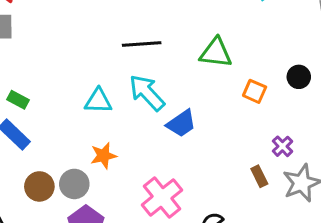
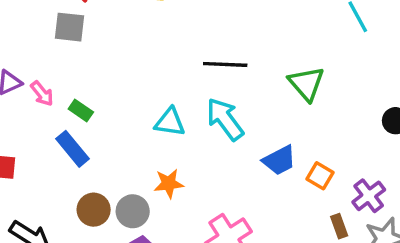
green triangle: (216, 53) -> (306, 84), turned 36
orange square: (255, 91) -> (320, 176), moved
blue trapezoid: (181, 124) -> (279, 160), moved
purple cross: (283, 146) -> (369, 196), size x1.4

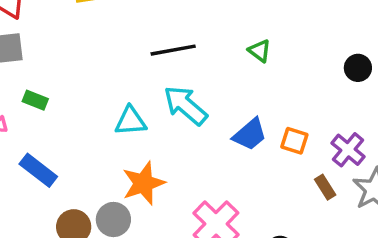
green triangle: (306, 84) -> (259, 51), size x0.6
green rectangle: (81, 111) -> (35, 100), moved
orange star: (169, 183) -> (143, 183), size x1.4

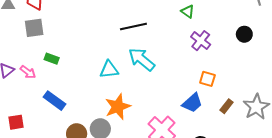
green triangle: (259, 51) -> (188, 11), moved
blue trapezoid: (250, 134) -> (192, 103), moved
purple cross: (348, 150) -> (201, 41), moved
brown rectangle: (325, 187) -> (227, 106), turned 72

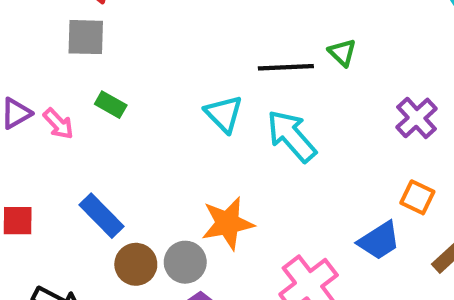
green triangle: (188, 11) -> (342, 53), moved
cyan triangle: (109, 70) -> (224, 114), moved, turned 42
blue rectangle: (55, 101) -> (102, 216), moved

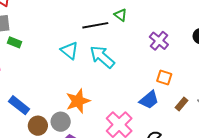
green rectangle: (111, 105) -> (15, 42), moved

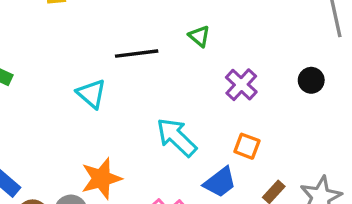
green triangle: (121, 15) -> (199, 36), moved
cyan arrow: (102, 57) -> (177, 137), moved

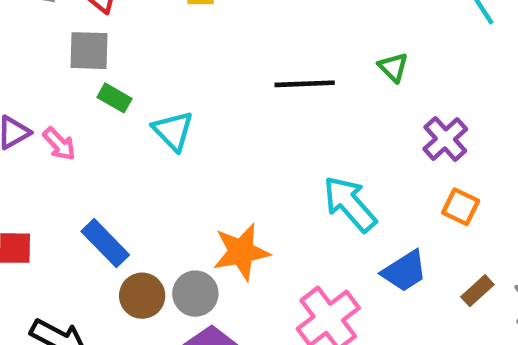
cyan triangle: (91, 94) -> (173, 131), moved
orange square: (247, 146) -> (461, 207), moved

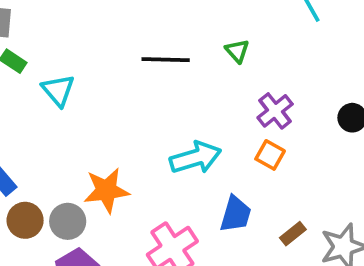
cyan arrow: (350, 204) -> (195, 158), turned 111
orange square: (461, 207) -> (270, 155), moved
blue trapezoid: (404, 271) -> (236, 214), turned -45

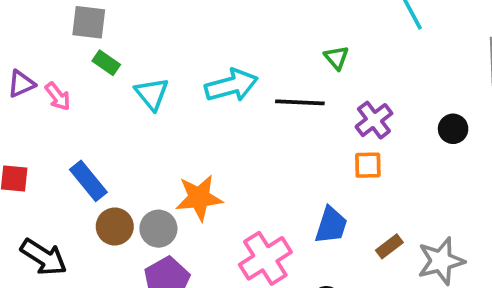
black line: (166, 60) -> (300, 102), moved
orange square: (270, 155) -> (368, 165), turned -32
cyan arrow: (195, 158) -> (231, 85), moved

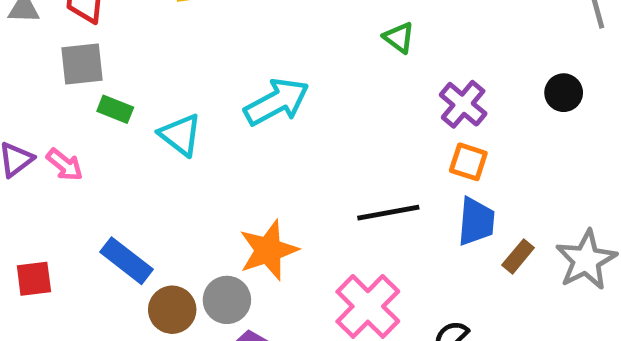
black line: (300, 102) -> (388, 213), moved
orange square: (368, 165) -> (468, 162), turned 32
blue trapezoid: (331, 225) -> (476, 222), moved

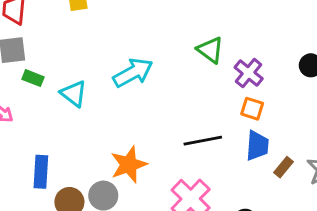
green triangle: (399, 38) -> (210, 50), moved, size x1.4
blue rectangle: (127, 261) -> (41, 172), turned 56

